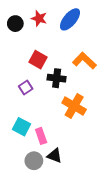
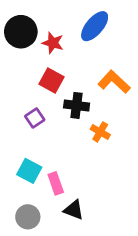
red star: (39, 18) -> (53, 43), moved
black circle: (15, 24) -> (21, 32), size x1.5
orange cross: (74, 106) -> (100, 132), moved, size x0.6
gray circle: (34, 161) -> (28, 217), moved

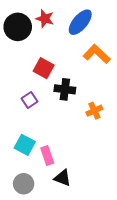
red star: (53, 43) -> (45, 19), moved
orange L-shape: (114, 82) -> (97, 54), moved
orange cross: (100, 132) -> (94, 111), moved, turned 35

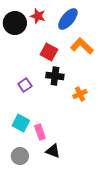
red square: (44, 68) -> (49, 52), moved

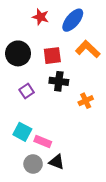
black circle: (15, 23) -> (18, 53), moved
red square: (49, 52) -> (52, 56), turned -36
pink rectangle: (40, 132) -> (43, 141), turned -49
gray circle: (20, 156) -> (33, 164), moved

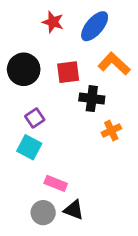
black cross: (59, 81) -> (92, 99), moved
cyan square: (22, 132) -> (29, 147), moved

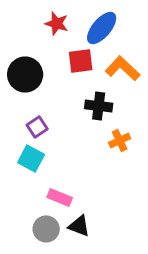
red square: (68, 72) -> (81, 61), moved

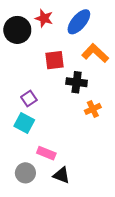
red square: (81, 61) -> (54, 60), moved
black circle: (25, 75) -> (17, 30), moved
gray circle: (46, 229) -> (25, 173), moved

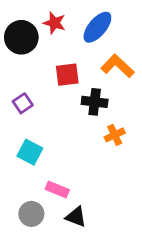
purple square: (29, 98) -> (23, 103), moved

